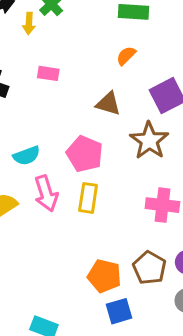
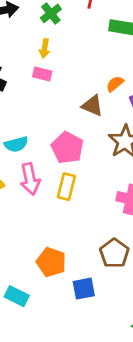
yellow arrow: (29, 23) -> (45, 48), moved
orange semicircle: (126, 56) -> (115, 84), moved
orange pentagon: (104, 276) -> (51, 262), moved

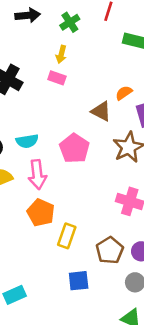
yellow rectangle: (66, 187) -> (67, 236), moved
orange pentagon: (51, 262) -> (41, 213), moved
cyan rectangle: (17, 296) -> (15, 295), moved, turned -55

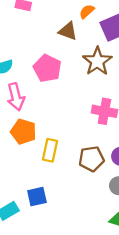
brown pentagon: (110, 250) -> (91, 159), turned 30
blue square: (79, 281) -> (37, 197), moved

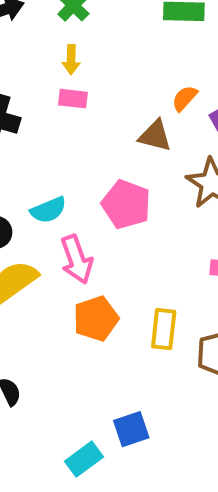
orange pentagon: (23, 132) -> (96, 319), turned -30
yellow rectangle: (50, 150) -> (164, 329), moved

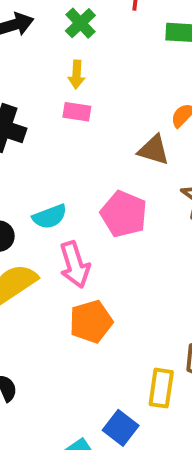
yellow rectangle: (164, 329) -> (161, 388), moved
blue square: (131, 429) -> (121, 428), turned -36

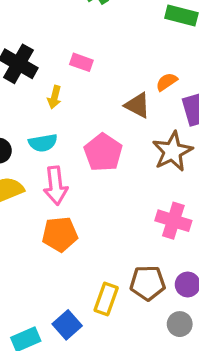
yellow arrow: (77, 74) -> (54, 97), moved

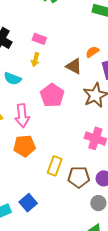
yellow arrow: (54, 97) -> (35, 60), moved
cyan semicircle: (43, 143) -> (13, 79), moved, turned 30
yellow rectangle: (106, 299) -> (55, 166), moved

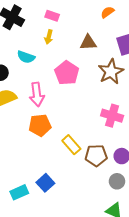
orange semicircle: (92, 52) -> (108, 12), moved
brown triangle: (74, 66) -> (88, 43), turned -30
yellow rectangle: (55, 166) -> (71, 145), turned -60

